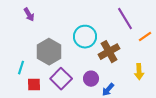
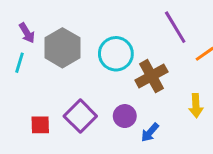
purple arrow: (29, 15) -> (27, 33), moved
gray hexagon: (49, 52) -> (62, 48), moved
cyan line: (21, 68) -> (20, 63), moved

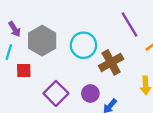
red square: (40, 125) -> (24, 70), moved

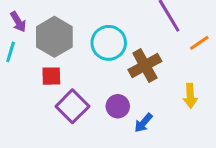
red square: (24, 70) -> (51, 76), moved

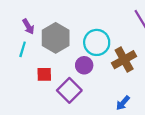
red square: (51, 76) -> (44, 74), moved
purple circle: (118, 106) -> (84, 65), moved

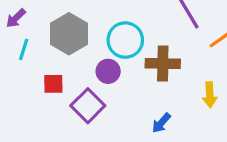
purple arrow: (28, 26) -> (16, 18), moved, turned 77
brown cross: (124, 60) -> (163, 64), turned 30

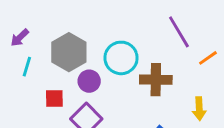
purple circle: (108, 71) -> (89, 81), moved

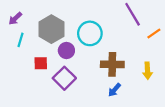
brown cross: (156, 80) -> (112, 64), moved

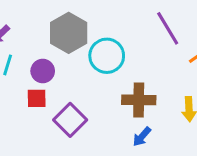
gray hexagon: (51, 29) -> (69, 33), moved
purple circle: (66, 51) -> (43, 71), moved

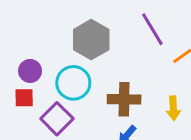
gray hexagon: (69, 33) -> (91, 40), moved
cyan circle: (107, 56) -> (73, 83), moved

